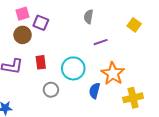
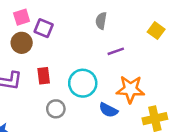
orange star: (113, 73) -> (130, 89), turned -30
blue semicircle: (95, 91) -> (108, 110), turned -77

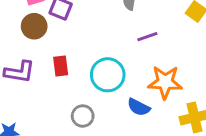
gray circle: (56, 109) -> (83, 116), moved

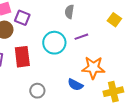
red rectangle: (61, 66) -> (22, 57), size x1.5
cyan circle: (108, 75) -> (54, 43), moved

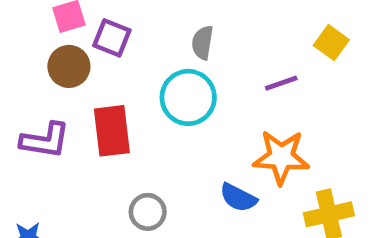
gray semicircle: (69, 12) -> (202, 43), moved
purple line: (81, 37) -> (281, 83), moved

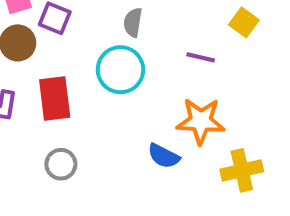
purple line: (281, 83) -> (201, 57), turned 32
gray circle: (148, 212) -> (61, 164), moved

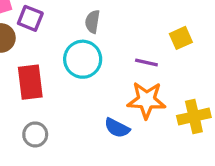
yellow square: (244, 22) -> (181, 38), moved, turned 30
purple line: (201, 57) -> (146, 63), moved
yellow cross: (242, 170) -> (194, 116), moved

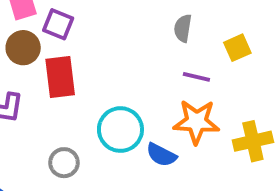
gray semicircle: (92, 22) -> (183, 28), moved
cyan circle: (83, 59) -> (120, 130), moved
red rectangle: (30, 82) -> (60, 77), moved

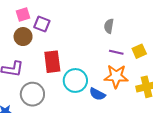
yellow square: (237, 48) -> (139, 51), moved
red rectangle: (60, 77) -> (52, 62), moved
gray circle: (64, 163) -> (32, 94), moved, size x1.5

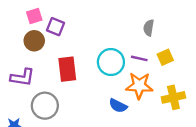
gray semicircle: (109, 26) -> (149, 28), moved
cyan circle: (75, 80) -> (111, 62), moved

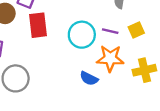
red rectangle: (67, 69) -> (38, 25), moved

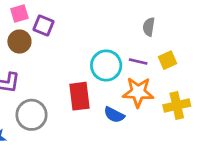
red rectangle: (38, 25) -> (79, 96), moved

